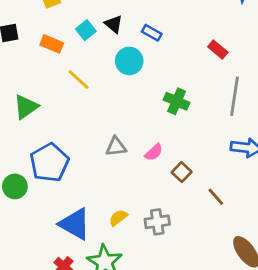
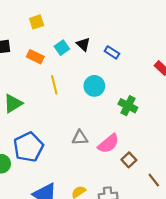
cyan circle: (129, 61) -> (94, 86), moved
yellow line: (78, 79) -> (54, 85), turned 30
pink semicircle: (154, 152) -> (108, 144), size x1.5

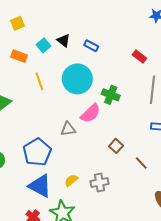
cyan circle: (94, 86) -> (77, 79), size x1.5
pink semicircle: (108, 144) -> (91, 113), moved
blue pentagon: (28, 147) -> (37, 152), moved

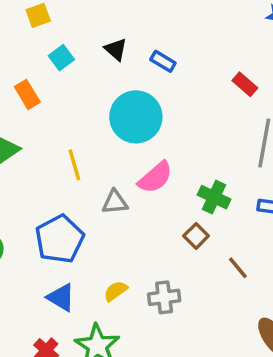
cyan square: (43, 45) -> (61, 58), moved
orange rectangle: (19, 56) -> (27, 94), moved, turned 35
yellow line: (39, 81) -> (74, 165), moved
green cross: (111, 95) -> (214, 197), moved
blue triangle: (40, 186) -> (61, 298), size x0.7

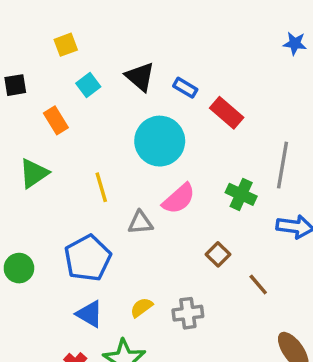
black triangle: (116, 49) -> (140, 77), size x1.4
red rectangle: (245, 84) -> (227, 113), moved, size x1.4
green cross: (214, 197) -> (241, 194), moved

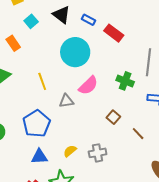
blue triangle: (90, 314) -> (39, 157), turned -30

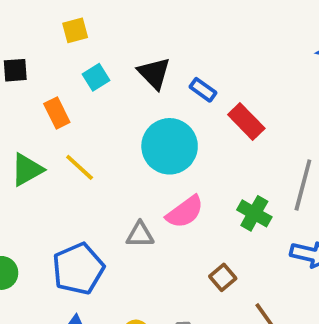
yellow line: (42, 81) -> (80, 167), moved, turned -36

